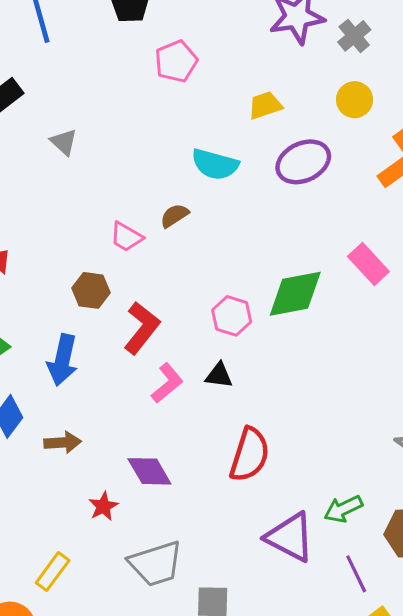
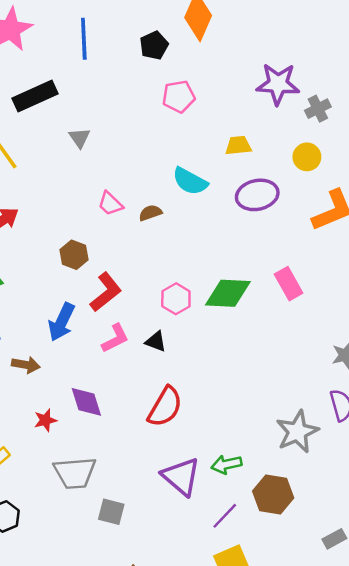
pink trapezoid: (126, 237) -> (110, 204), moved
blue arrow: (63, 360) -> (62, 322), moved
purple line: (356, 574) -> (225, 516), turned 56

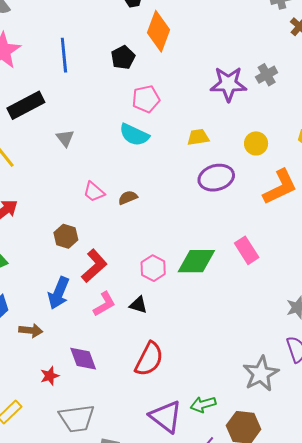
gray cross: (318, 109) -> (267, 75), moved
cyan semicircle: (190, 181) -> (134, 135), moved

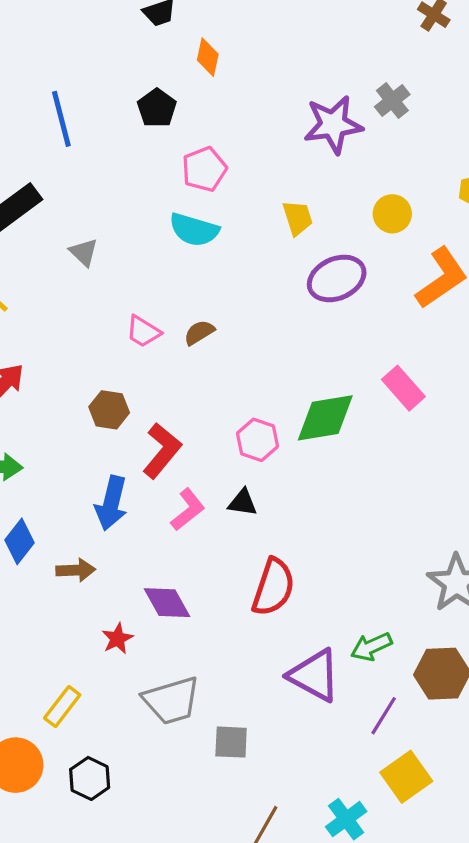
orange diamond: (159, 31) -> (208, 57), size x0.6
yellow trapezoid: (198, 137) -> (298, 218), turned 90

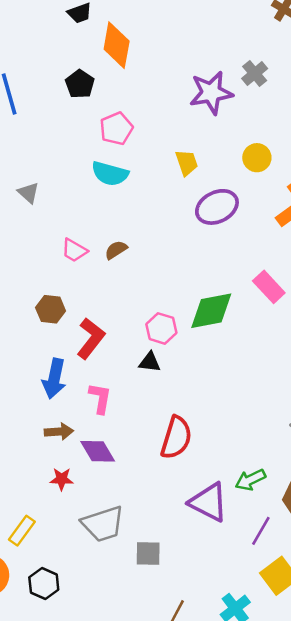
orange diamond: (208, 57) -> (117, 45), size x1.6
black triangle: (243, 502) -> (150, 362), moved
pink L-shape: (188, 510) -> (100, 398), moved, turned -40
brown arrow: (76, 570) -> (59, 432), moved
red star: (117, 639) -> (62, 479), turned 30

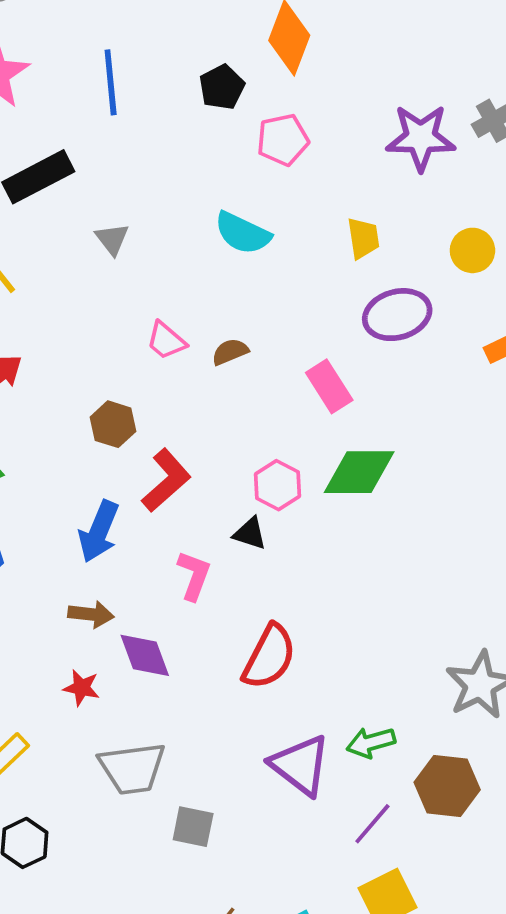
pink pentagon: (116, 129) -> (283, 140), moved
pink rectangle: (269, 287) -> (329, 386), moved
pink L-shape: (100, 398) -> (194, 575), moved

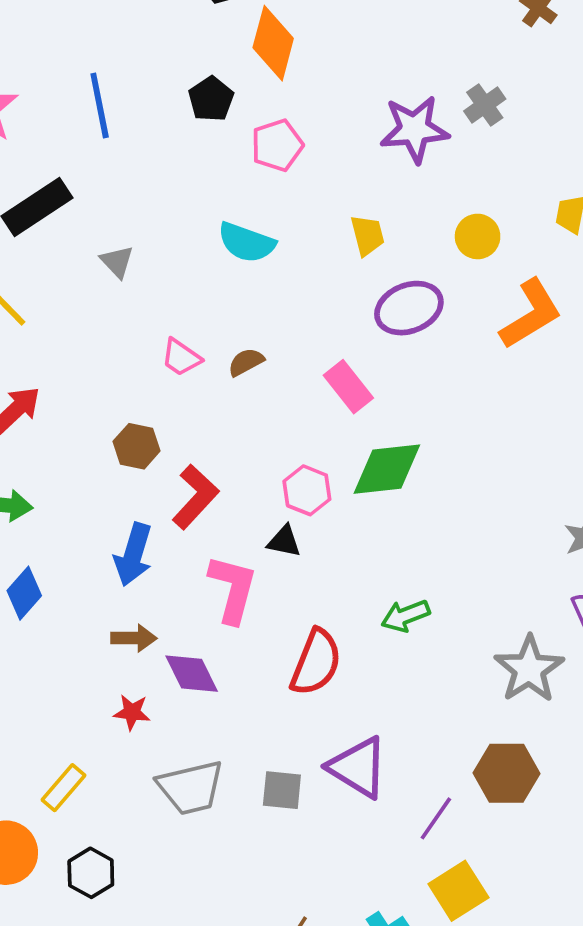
pink L-shape: (194, 575) -> (233, 589), size x1.4
green arrow: (371, 742) -> (405, 616), moved
gray square: (193, 827) -> (282, 790), moved

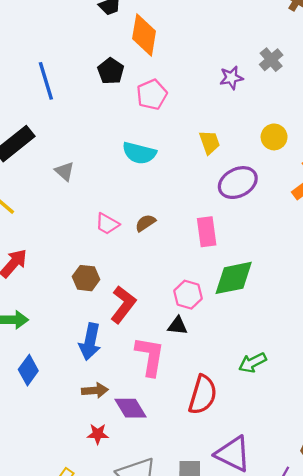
purple star: (414, 129) -> (231, 78), size x0.6
pink rectangle: (348, 387) -> (207, 232), turned 36

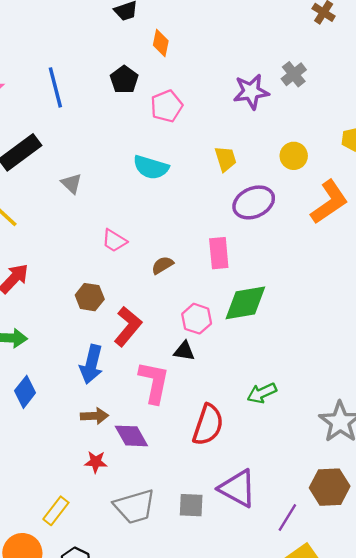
orange diamond: (144, 35) -> (161, 43), size x0.6
purple star: (231, 78) -> (251, 92), size x1.4
brown semicircle: (145, 223) -> (162, 265), moved

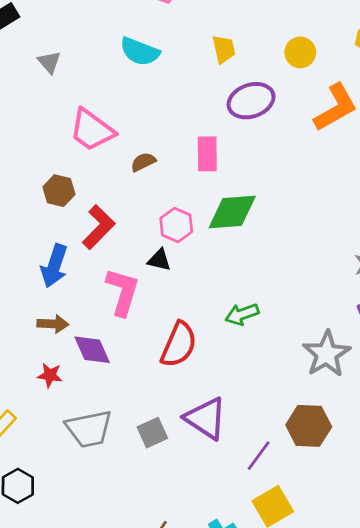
pink trapezoid: (114, 241) -> (92, 130), size x1.6
gray square: (191, 505) -> (152, 433), turned -32

